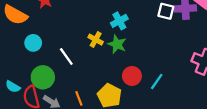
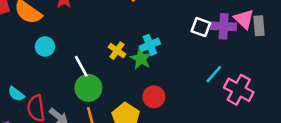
cyan cross: (119, 21) -> (150, 45), moved
green circle: (43, 77) -> (88, 88), moved
cyan line: (157, 81) -> (214, 74), moved

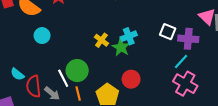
purple cross: (224, 26) -> (188, 39), moved
white square: (201, 27) -> (168, 32), moved
white line: (81, 66) -> (63, 78), moved
pink cross: (239, 90) -> (185, 84), moved

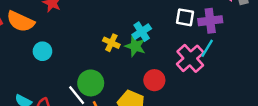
pink cross: (185, 84) -> (190, 58), moved, turned 30

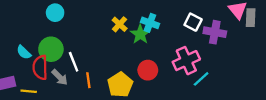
cyan cross: (142, 32) -> (150, 23), turned 36
cyan line: (207, 48) -> (201, 79), moved
green circle: (91, 83) -> (51, 49), moved

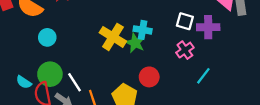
yellow cross: (120, 24) -> (113, 37), size x1.6
pink cross: (186, 61) -> (185, 50), moved, size x0.7

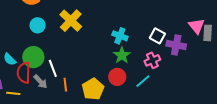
yellow cross: (113, 37) -> (71, 21), moved
green star: (135, 43) -> (122, 55), moved
cyan line: (203, 76) -> (143, 81), moved

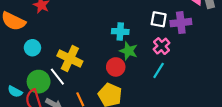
yellow cross: (71, 21) -> (70, 58), moved
white line: (53, 68) -> (57, 77), moved
red circle: (117, 77) -> (116, 67), moved

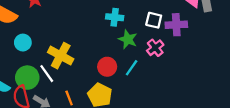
cyan cross: (120, 32) -> (115, 17), moved
green star: (129, 51) -> (128, 39), moved
cyan line: (159, 70) -> (132, 68), moved

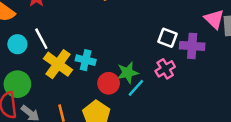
cyan cross: (115, 17) -> (86, 60), moved
green star: (128, 39) -> (128, 73), moved, turned 30
white line: (47, 74) -> (41, 39), moved

